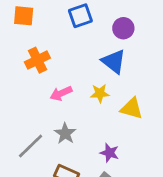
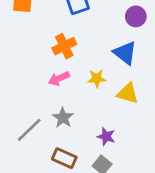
purple circle: (123, 28) -> (136, 16), moved
orange cross: (37, 60) -> (64, 46), moved
blue triangle: (114, 61) -> (125, 53), moved

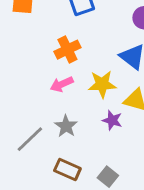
yellow star: (97, 79) -> (102, 84), size x1.4
purple star: (106, 137) -> (112, 120), moved

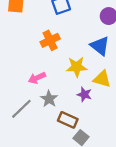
pink arrow: (62, 84) -> (37, 78), moved
brown rectangle: (67, 169) -> (68, 120), moved

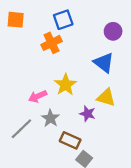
orange cross: (50, 40) -> (52, 43), moved
yellow star: (77, 67) -> (65, 85), moved, turned -30

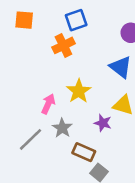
pink arrow: (38, 96) -> (48, 104), turned 138

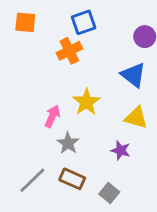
purple star: (103, 123) -> (121, 150), moved
gray line: (30, 139) -> (32, 180), moved
brown rectangle: (84, 152) -> (72, 179), moved

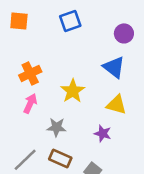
orange cross: (69, 51) -> (30, 73), moved
pink arrow: (52, 116) -> (30, 103), moved
gray star: (68, 143) -> (56, 127), turned -30

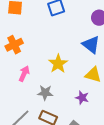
orange cross: (30, 73) -> (14, 45), moved

